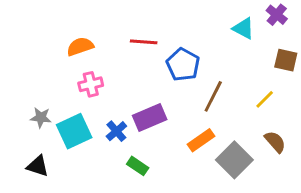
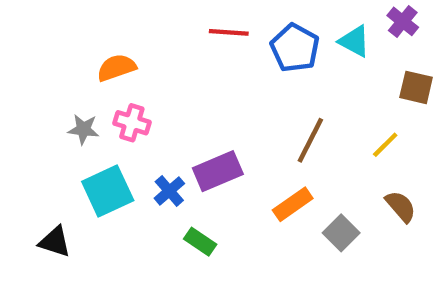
red line: (144, 42) -> (229, 32), moved
blue pentagon: (183, 65) -> (295, 48), moved
pink cross: (91, 84) -> (132, 123), turned 30
gray star: (41, 118) -> (83, 129), moved
gray square: (234, 160) -> (341, 233), size x0.7

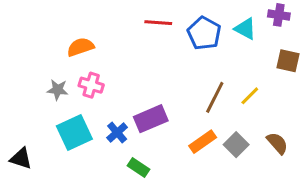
purple cross: (403, 21) -> (279, 15), turned -30
yellow line: (385, 145) -> (250, 96), moved
gray square: (341, 233) -> (236, 145), moved
black triangle: (55, 242) -> (21, 158), moved

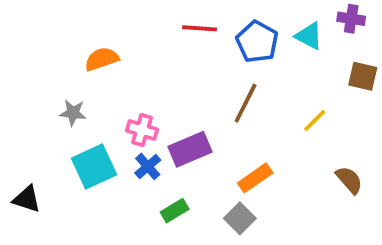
pink cross: (91, 85) -> (142, 130), moved
brown line: (215, 97) -> (246, 103), moved
gray square: (236, 145) -> (240, 218), moved
green rectangle: (138, 168) -> (175, 211), turned -65

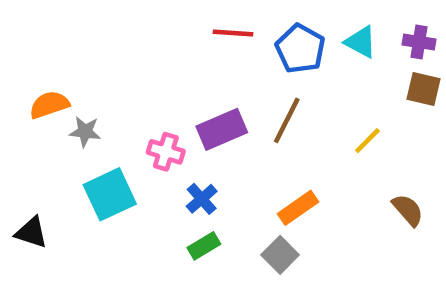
purple cross: (351, 19) -> (419, 42), moved
orange semicircle: (102, 59) -> (49, 105), moved
purple rectangle: (190, 149) -> (222, 129), moved
blue cross: (148, 166) -> (202, 199), moved

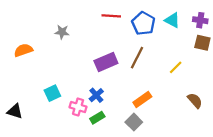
gray star: (85, 132) -> (62, 32), moved
pink cross: (166, 152) -> (78, 107), moved
cyan square: (110, 194) -> (52, 93), size x0.7

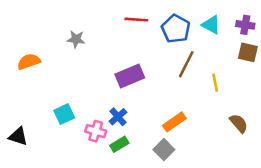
brown line: (137, 58) -> (186, 64), moved
yellow line: (176, 67) -> (215, 83), turned -56

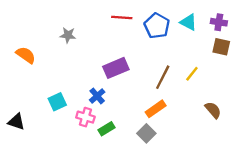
orange semicircle: (29, 62) -> (26, 55), turned 54
brown line: (186, 64) -> (163, 77), moved
yellow line: (215, 83) -> (192, 74), turned 49
blue cross: (118, 117) -> (97, 96), moved

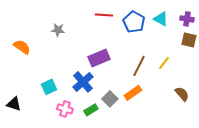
blue cross: (97, 96) -> (83, 82), size x1.5
pink cross: (85, 117) -> (65, 109), moved
gray square: (146, 133) -> (110, 99), moved

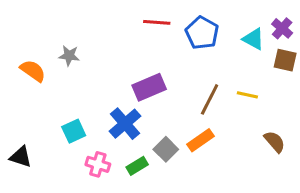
cyan triangle: (161, 19) -> (253, 39), moved
purple cross: (187, 19) -> (282, 28), turned 32
gray star: (58, 30) -> (69, 56), moved
yellow line: (164, 63) -> (247, 95), turned 64

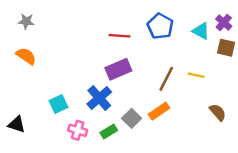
red line: (157, 22) -> (120, 36), moved
gray star: (69, 56) -> (26, 21), moved

